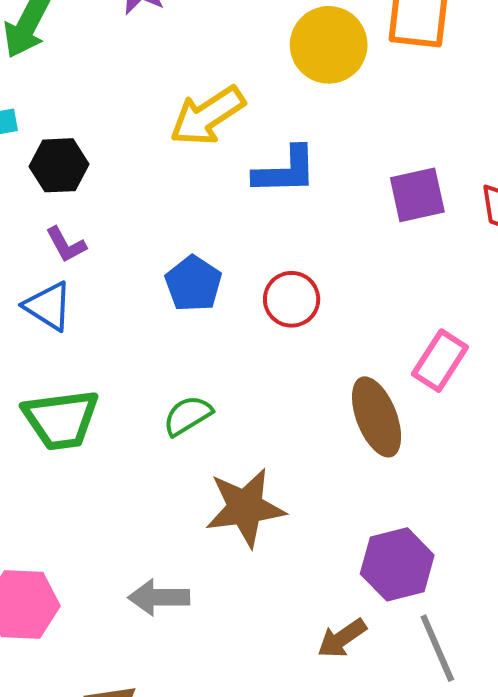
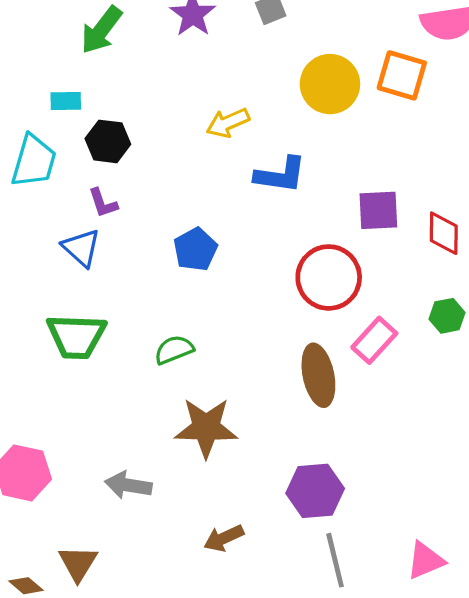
yellow arrow: (207, 116) -> (228, 123), size x0.7
red circle: (292, 299) -> (329, 277), moved, size x1.5
brown arrow: (342, 638) -> (224, 538), moved

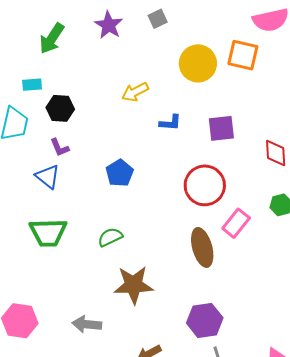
blue L-shape: (280, 175) -> (170, 123), size x0.7
purple square: (378, 210) -> (221, 128), moved

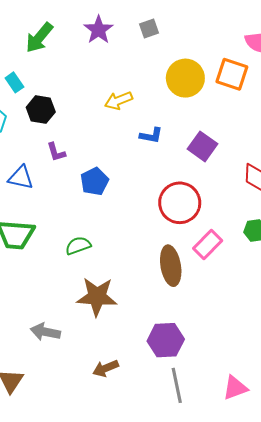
cyan rectangle: (32, 85) -> (14, 82), turned 54
purple square: (221, 128) -> (202, 146), turned 36
purple L-shape: (60, 147) -> (56, 152), moved
blue triangle: (48, 177) -> (21, 178), turned -32

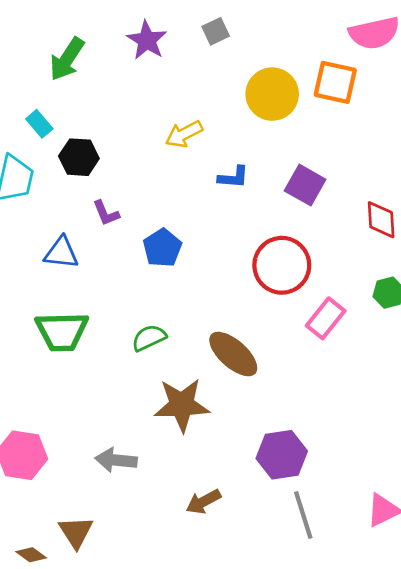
brown ellipse: (171, 266) -> (233, 354), moved, turned -33

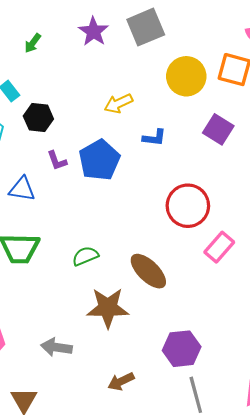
gray square: (216, 31) -> (146, 27), size x1.8
green arrow: (67, 59) -> (33, 43), size x0.6
purple square: (305, 185) -> (218, 129), moved
blue pentagon: (162, 248) -> (99, 160), moved, size x1.4

